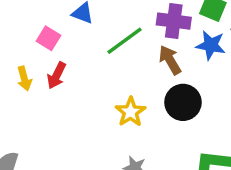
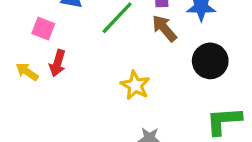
yellow arrow: (24, 78) -> (27, 72), turned 150
black circle: (183, 102) -> (210, 61), moved

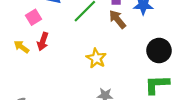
pink square: (43, 29) -> (34, 17), turned 35
black circle: (210, 61) -> (159, 51), moved

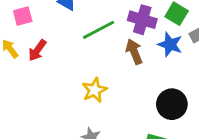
pink square: (34, 17) -> (23, 16), moved

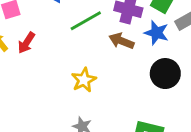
brown arrow: (134, 52) -> (121, 41), turned -45
black circle: (172, 104) -> (165, 74), moved

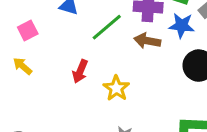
red arrow: (26, 43) -> (80, 71), moved

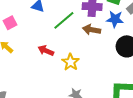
red arrow: (80, 71) -> (46, 51), turned 91

